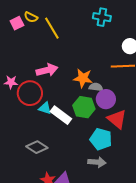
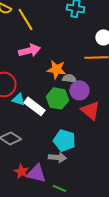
pink arrow: (47, 70) -> (29, 50), moved
cyan pentagon: (101, 139) -> (64, 140), moved
gray arrow: (97, 162) -> (57, 157), moved

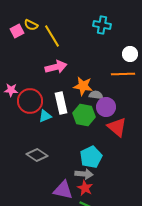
cyan triangle: (18, 99) -> (45, 116), turned -40
white rectangle: (34, 106) -> (61, 103), moved, turned 40
cyan pentagon: (64, 140) -> (91, 157), turned 30
red star: (21, 171) -> (85, 188), moved

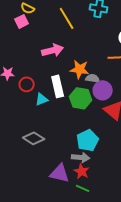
pink square: (17, 31) -> (22, 21), moved
yellow line: (52, 36) -> (67, 18), moved
red circle: (30, 101) -> (27, 84), size x0.6

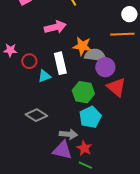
gray semicircle: (93, 78) -> (95, 55), size x1.5
green hexagon: (81, 98) -> (83, 92), moved
gray arrow: (81, 157) -> (68, 134), moved

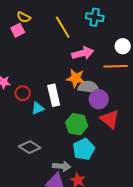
pink arrow: (55, 27) -> (83, 53), moved

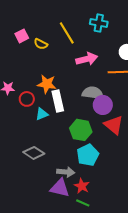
yellow semicircle: (24, 17) -> (41, 44), moved
orange star: (76, 78) -> (47, 84), moved

